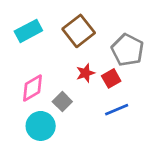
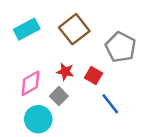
red star: (85, 73) -> (65, 72), moved, turned 30
red square: (111, 78) -> (94, 75), moved, turned -30
blue line: (117, 110) -> (110, 104), turned 75

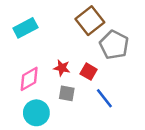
brown square: (74, 29) -> (90, 21), moved
gray square: (59, 96) -> (67, 93), moved, turned -35

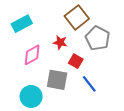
red star: (62, 68) -> (60, 42), moved
pink diamond: (29, 79) -> (32, 55), moved
gray square: (67, 93) -> (57, 80), size x1.5

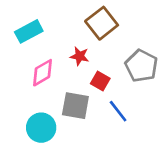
gray pentagon: (98, 38) -> (141, 66), moved

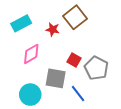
red star: (80, 56) -> (53, 29), moved
gray pentagon: (141, 66) -> (96, 68), moved
blue line: (118, 111) -> (78, 94), moved

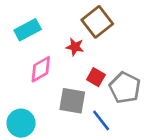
red star: (53, 29) -> (75, 47), moved
cyan circle: (30, 95) -> (21, 123), moved

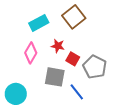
cyan rectangle: (28, 30) -> (39, 23), moved
red star: (75, 47) -> (58, 46), moved
pink diamond: (41, 69) -> (31, 53), turned -30

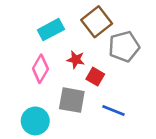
gray pentagon: (95, 67) -> (124, 47), moved, turned 30
blue line: (77, 92) -> (114, 110), moved, turned -30
cyan circle: (16, 94) -> (35, 121), moved

